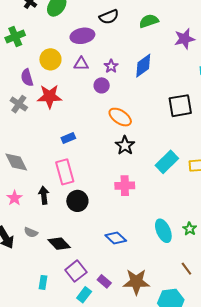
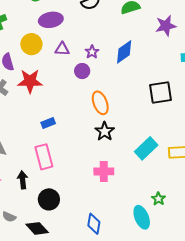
purple ellipse: (82, 36) -> (51, 20), moved
orange ellipse: (120, 117) -> (100, 103), turned 35
black circle: (77, 201) -> (49, 199), moved
green star: (190, 229) -> (158, 199), moved
blue diamond: (116, 238) -> (94, 224), turned 55

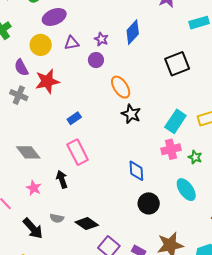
pink cross: (104, 171) -> (171, 149), moved
black circle: (49, 199) -> (149, 203), moved
green star: (158, 199) -> (195, 157), moved
blue diamond: (94, 224) -> (136, 171), moved

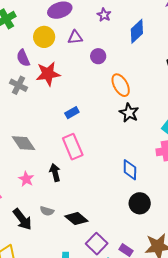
purple star: (101, 39) -> (104, 15), moved

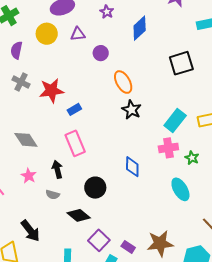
purple semicircle: (23, 58) -> (16, 50), moved, turned 36
red star: (48, 74) -> (51, 91), moved
black circle: (140, 203) -> (95, 188), moved
gray semicircle: (47, 211) -> (53, 195), moved
black arrow: (22, 219) -> (30, 231), moved

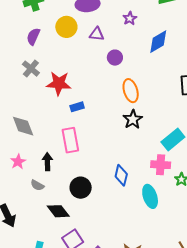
cyan ellipse: (180, 189) -> (150, 196), moved

